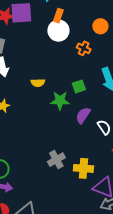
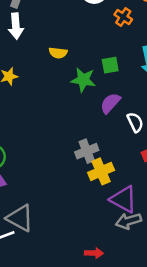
gray cross: (56, 160) -> (87, 151), moved
yellow cross: (83, 168) -> (101, 171), turned -36

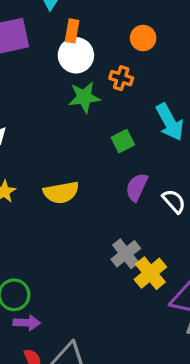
yellow semicircle: (58, 53) -> (61, 192), moved, size x1.5
green star: (83, 80) -> (84, 97), moved

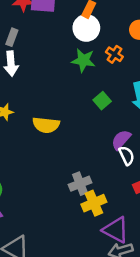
green square: (123, 141) -> (102, 101), turned -30
purple semicircle: (137, 187) -> (121, 140), moved

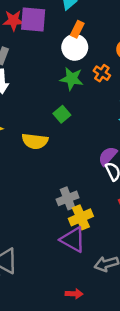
green square: (102, 101) -> (62, 114), moved
purple triangle: (116, 230) -> (73, 240), moved

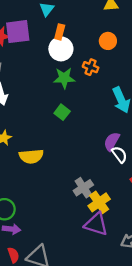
yellow semicircle: (35, 141) -> (31, 156), moved

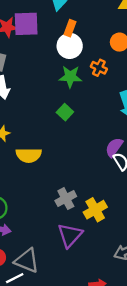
gray cross: (83, 188) -> (66, 199), moved
purple triangle: (96, 224) -> (70, 235), moved, turned 50

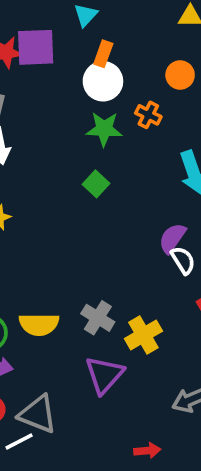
yellow semicircle: (29, 155) -> (39, 324), moved
gray cross: (66, 199) -> (98, 318), turned -30

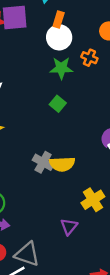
gray cross: (98, 318) -> (43, 162), moved
yellow semicircle: (39, 324) -> (62, 164), moved
purple triangle: (104, 375) -> (69, 227), size x0.7

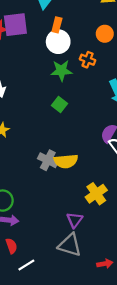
gray triangle: (27, 254) -> (70, 245), moved

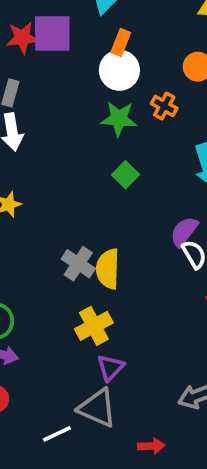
green square: (59, 104) -> (125, 175), moved
yellow semicircle: (66, 161) -> (108, 269), turned 90
yellow cross: (96, 194) -> (94, 326), moved
white line: (26, 265) -> (57, 434), moved

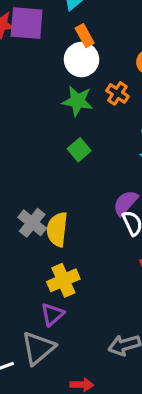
orange rectangle: (121, 42) -> (85, 36), turned -55
yellow cross: (94, 326) -> (63, 280), moved
gray triangle: (97, 408) -> (38, 348), turned 51

